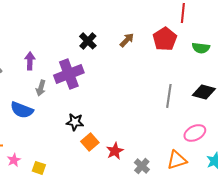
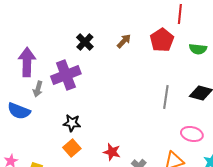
purple arrow: (30, 61) -> (27, 62), size x1.6
pink ellipse: (195, 133) -> (192, 134), turned 40
orange square: (90, 142) -> (72, 148), moved
red star: (115, 151) -> (112, 152), turned -30

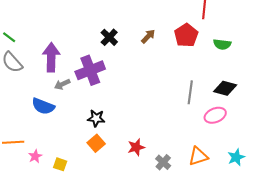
gray arrow: (38, 89) -> (62, 84), turned 49
pink ellipse: (192, 134) -> (215, 115), moved, turned -35
red star: (112, 152) -> (136, 147), turned -30

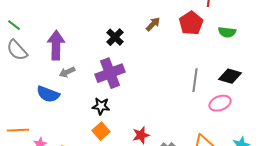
black cross: (109, 37) -> (115, 37), moved
purple cross: (90, 70) -> (110, 73), moved

